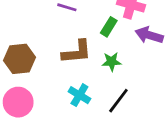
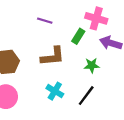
green star: (112, 62) -> (92, 65), moved

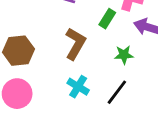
brown L-shape: (53, 56) -> (75, 44), turned -55

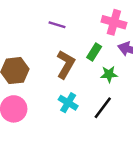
green rectangle: (107, 19) -> (94, 52), moved

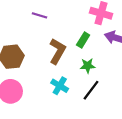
purple line: (57, 25) -> (40, 15), moved
green star: (109, 74) -> (88, 66), moved

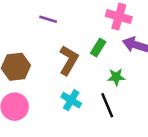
green star: (88, 66) -> (116, 77), moved
black line: (91, 90) -> (107, 105), turned -60

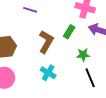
black line: (107, 105) -> (90, 78), moved

